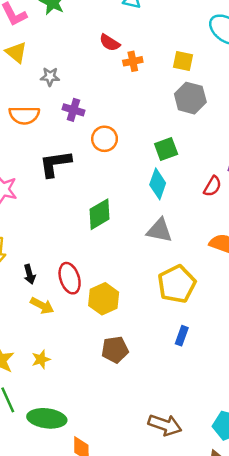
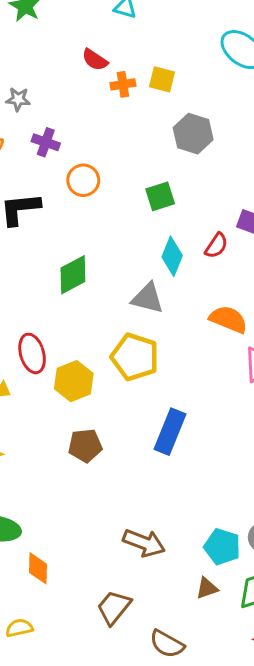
yellow square: (183, 61) -> (162, 79), moved
cyan diamond: (158, 184) -> (172, 256), moved
yellow pentagon: (177, 284) -> (135, 357), moved, turned -30
blue rectangle: (182, 336) -> (170, 432), size x1.8

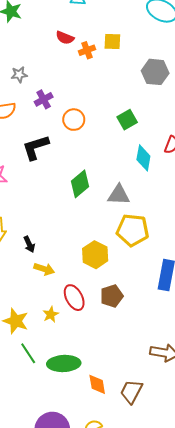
gray hexagon: (193, 134) -> (155, 72), moved
purple cross: (46, 142) -> (44, 99), turned -36
gray triangle: (147, 298) -> (119, 195), moved
red ellipse: (32, 353) -> (74, 298), moved
brown trapezoid: (114, 607) -> (131, 392), moved

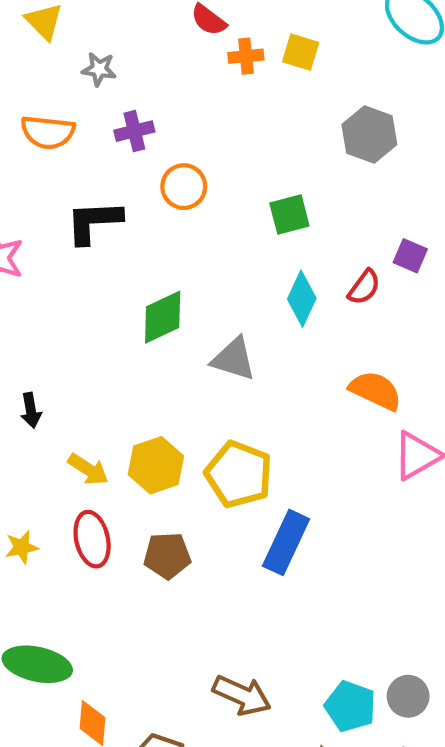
yellow pentagon: (133, 230) -> (239, 474), moved
yellow arrow: (44, 269) -> (88, 469), moved
yellow star: (51, 314) -> (22, 547), moved

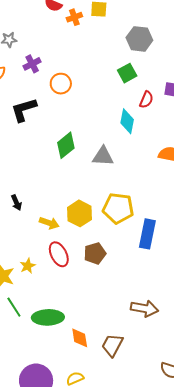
green square: (289, 215) -> (127, 73), moved
red semicircle: (364, 287) -> (146, 100), moved

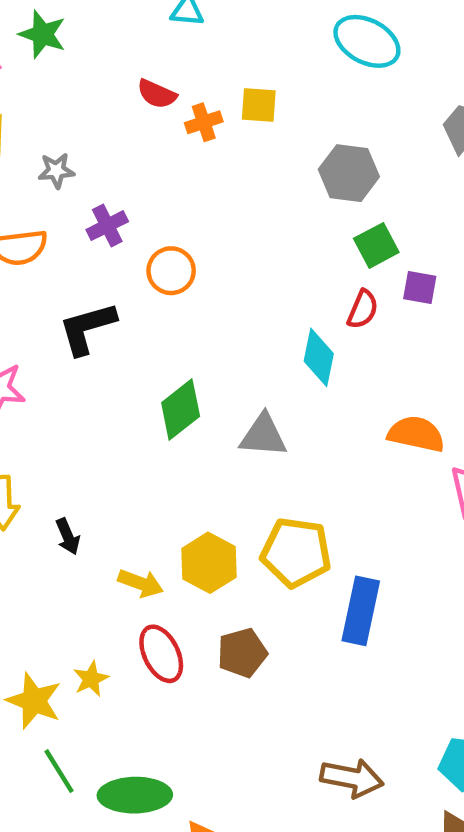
green square: (127, 73) -> (376, 245), moved

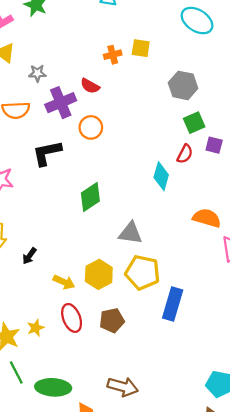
red semicircle: (157, 94) -> (90, 86), moved
purple cross: (107, 226) -> (61, 103), size x1.5
gray triangle: (263, 435) -> (130, 233), moved
black arrow: (68, 536) -> (29, 256), turned 54
brown arrow: (352, 778) -> (123, 387), moved

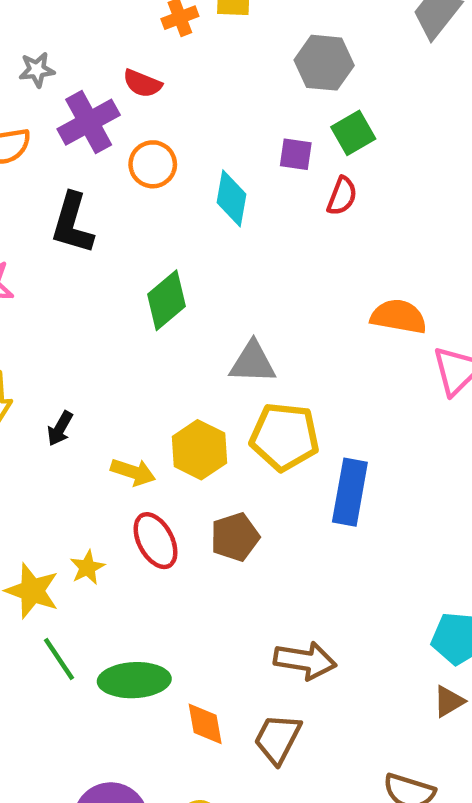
purple square: (214, 145) -> (296, 154), moved
black L-shape: (47, 153) -> (72, 223), turned -56
cyan diamond: (161, 176) -> (232, 198), moved
brown arrow: (123, 387) -> (305, 661), moved

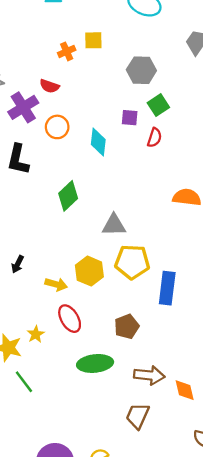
brown pentagon: (235, 537) -> (127, 327), moved
green ellipse: (134, 680) -> (95, 363), moved
orange diamond: (205, 724) -> (185, 390), moved

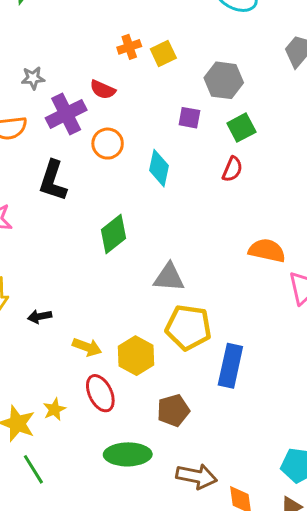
yellow square: (93, 40) -> (163, 53), moved, turned -30
purple square: (130, 118) -> (189, 118), moved
black arrow: (18, 264) -> (40, 316), turned 48
yellow hexagon: (89, 271) -> (136, 356), moved

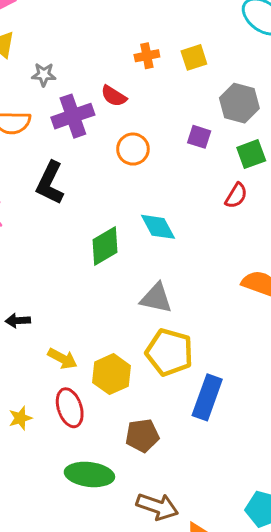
yellow square: (163, 53) -> (194, 57), moved
orange circle: (108, 144) -> (133, 149), moved
cyan diamond: (159, 168) -> (158, 227), moved, turned -48

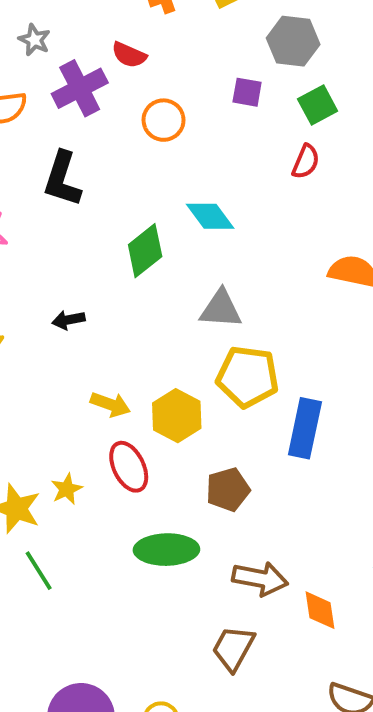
gray star: (44, 75) -> (34, 40), turned 30
black arrow: (18, 321) -> (68, 320), moved

